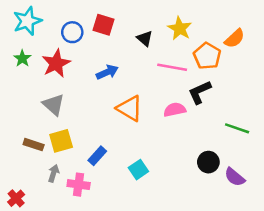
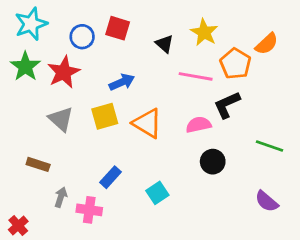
green star: (22, 58) -> (25, 66), size x1.5
yellow square: (61, 141) -> (105, 116), moved
black circle: (208, 162) -> (213, 162), moved

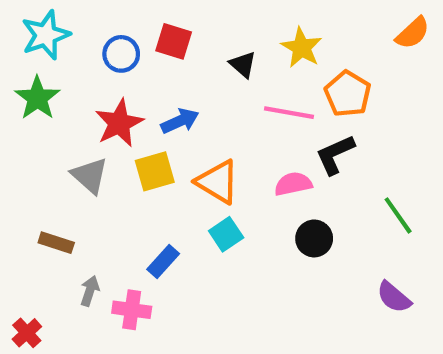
orange semicircle: (267, 44) -> (413, 33), moved
red star: (64, 72) -> (119, 123), moved
green line: (269, 146) -> (398, 215), turned 36
cyan square: (157, 193) -> (226, 234), moved

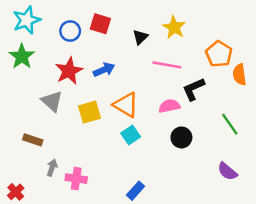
orange semicircle: (413, 33) -> (239, 75), moved, turned 125
black triangle: (243, 64) -> (140, 37), turned 35
orange pentagon: (348, 94) -> (219, 54), moved
yellow square: (155, 171) -> (89, 112), moved
blue rectangle: (163, 262) -> (135, 191), moved

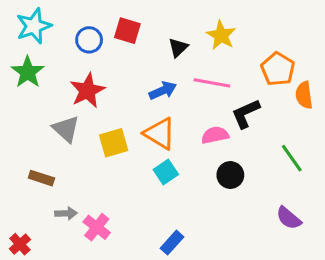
blue arrow: (104, 70) -> (163, 91), moved
gray arrow: (52, 168) -> (66, 213), turned 70
pink cross: (76, 179) -> (97, 227), turned 30

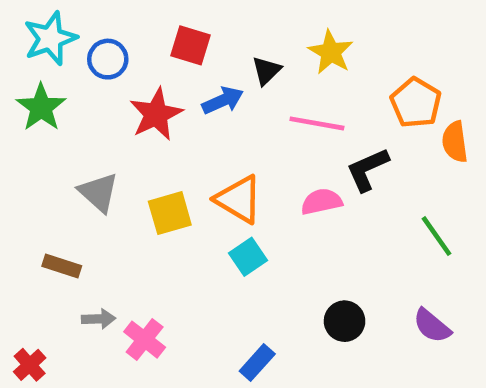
blue circle: (89, 40) -> (108, 59), moved
red star: (88, 91) -> (156, 114), moved
blue arrow: (163, 91) -> (223, 100), moved
black circle: (230, 175) -> (345, 321), moved

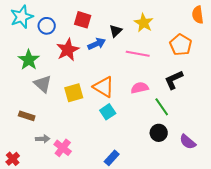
green star: (41, 107) -> (29, 60), moved
orange semicircle: (455, 142) -> (198, 15), moved
black L-shape: (368, 169) -> (174, 80), moved
green line: (436, 236) -> (162, 107), moved
black circle: (345, 321) -> (159, 133), moved

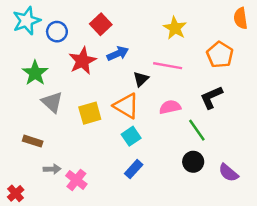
red square: (83, 20) -> (101, 24), turned 30
black triangle: (116, 31) -> (141, 79), moved
blue rectangle: (112, 158) -> (134, 169), moved

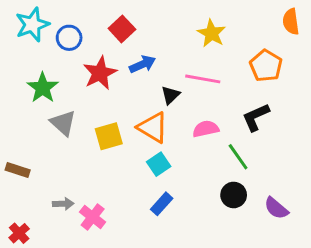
brown rectangle: (33, 141) -> (18, 170), moved

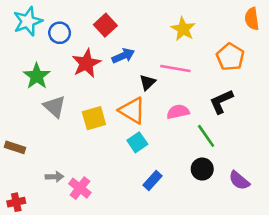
blue rectangle: (162, 204) -> (153, 180), moved
red cross: (19, 233) -> (16, 202), turned 30

